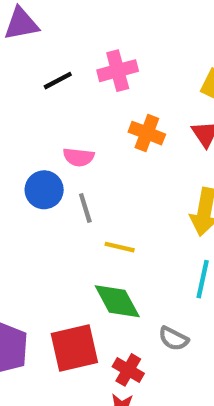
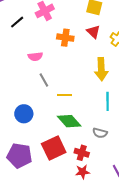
blue circle: (44, 190) -> (24, 114), moved

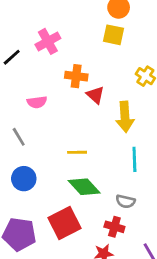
red triangle: (93, 32) -> (95, 95), moved
gray line: (44, 80) -> (19, 137), moved
red cross: (82, 153) -> (114, 227), moved

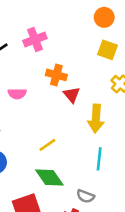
yellow square: (113, 35) -> (107, 50), moved
yellow line: (77, 152) -> (47, 145), turned -42

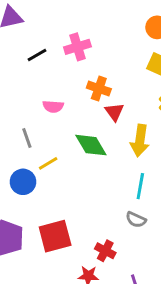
yellow line: (47, 145) -> (48, 163), moved
green diamond: (49, 177) -> (91, 145), moved
gray semicircle: (85, 196) -> (136, 220), moved

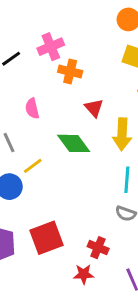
orange cross: (99, 88) -> (70, 71), moved
pink semicircle: (53, 106) -> (32, 109), turned 78

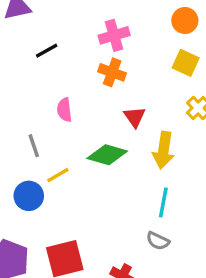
pink cross: (51, 47) -> (114, 35), moved
green diamond: (74, 143) -> (107, 155), turned -44

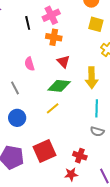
black line: (47, 51) -> (28, 23), moved, turned -64
red triangle: (135, 117) -> (63, 62), moved
yellow line: (58, 175) -> (53, 108), moved

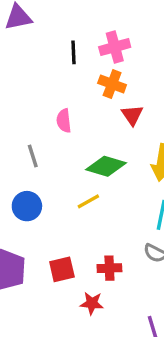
red triangle: (63, 62) -> (132, 115), moved
red square: (44, 151) -> (62, 269), size x0.7
red cross: (80, 156) -> (109, 268), moved, turned -32
red star: (71, 174) -> (92, 303), moved

